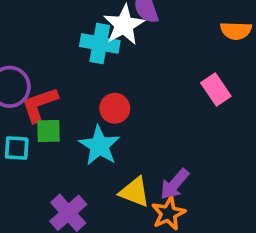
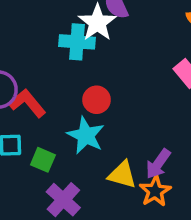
red L-shape: (39, 104) -> (27, 103), turned 75
green square: (49, 131) -> (43, 160), moved, turned 30

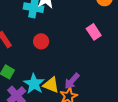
cyan star: (86, 135) -> (34, 84), moved

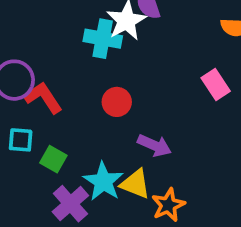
purple arrow: (72, 81) -> (154, 145), moved, turned -108

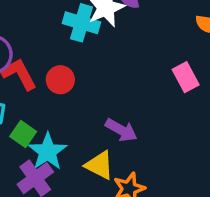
red circle: (117, 102) -> (60, 80), moved
cyan star: (103, 181) -> (48, 152), moved

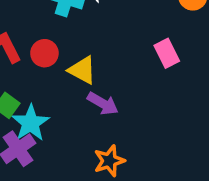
yellow triangle: (99, 165) -> (82, 70), moved

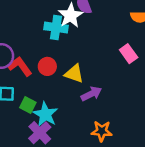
purple arrow: (103, 104) -> (91, 94), turned -48
orange star: (109, 161) -> (102, 131), turned 30

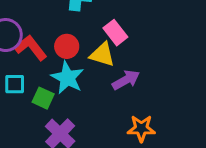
pink rectangle: (129, 54) -> (115, 33), moved
cyan star: (45, 114) -> (67, 78), moved

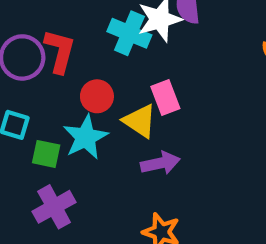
red L-shape: (31, 48) -> (60, 51), moved, turned 36
green square: (43, 98) -> (46, 154), turned -30

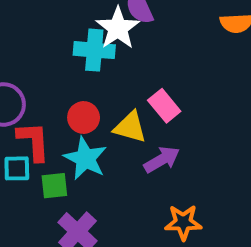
red L-shape: (60, 51) -> (33, 141), moved
pink rectangle: (165, 98) -> (164, 106), moved

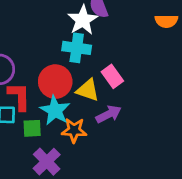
cyan cross: (94, 50) -> (77, 48), moved
red circle: (84, 117) -> (55, 82), size x1.5
orange star: (183, 222) -> (74, 130), moved

